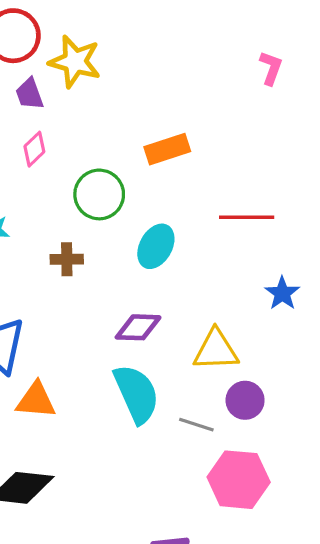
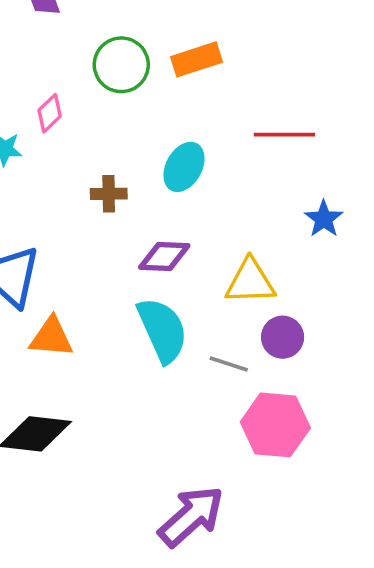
pink diamond: (34, 149) -> (50, 113), moved
green circle: (99, 194) -> (121, 65), moved
brown cross: (67, 259) -> (109, 194), moved

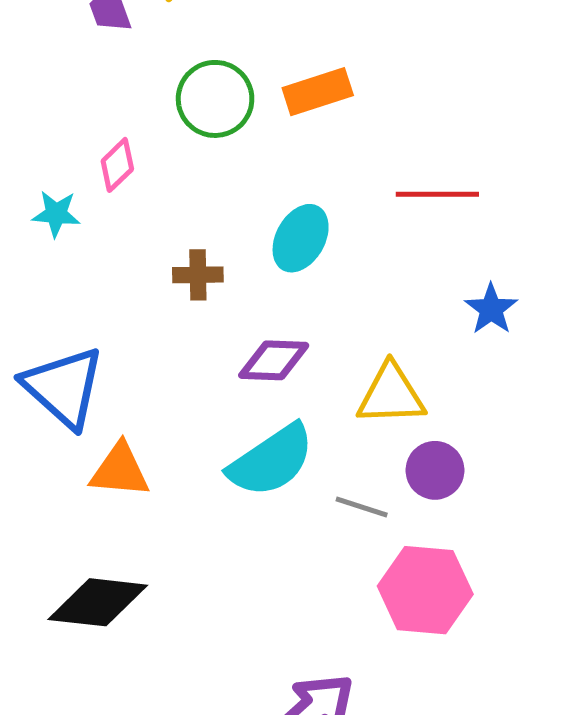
cyan semicircle: (162, 330) -> (271, 461), turned 80

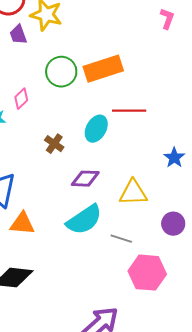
orange rectangle: (318, 92) -> (103, 69), size x1.4
red line: (437, 194) -> (129, 111), moved
brown cross: (198, 275) -> (54, 144), turned 36
purple circle: (435, 470) -> (173, 224), moved

